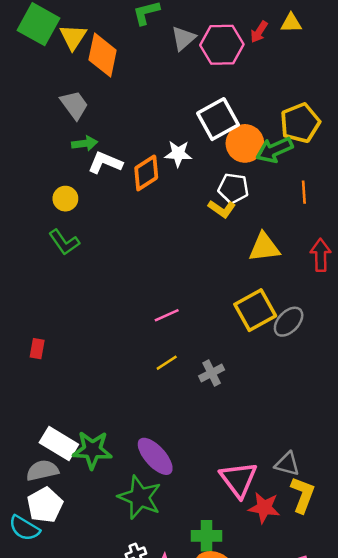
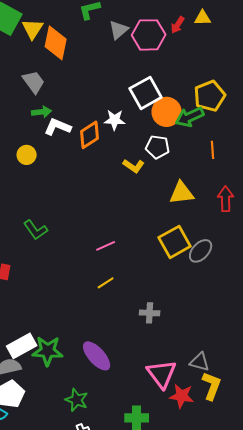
yellow L-shape: (222, 209) -> (134, 166), moved
green L-shape: (64, 242) -> (36, 230), moved
gray cross: (212, 373) -> (150, 313), moved, turned 30
white rectangle: (59, 443) -> (22, 346), turned -60
green star: (140, 497) -> (77, 400), moved, size x0.7

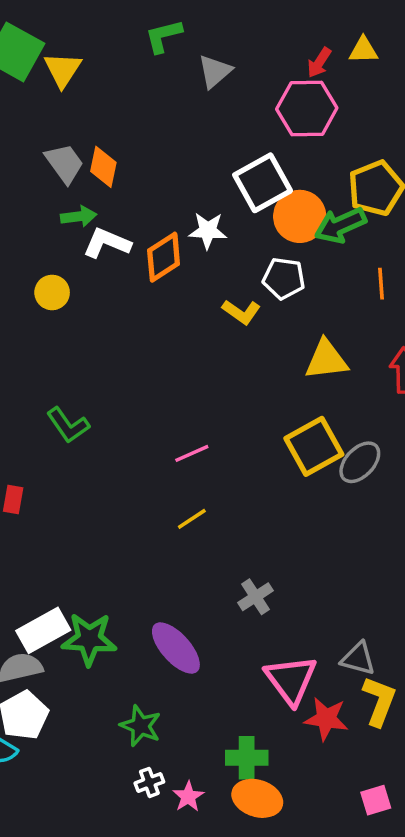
pink hexagon: (149, 35) -> (307, 109), moved
orange diamond: (56, 43) -> (103, 167), moved, size x0.7
gray cross: (150, 313) -> (255, 597), moved, turned -36

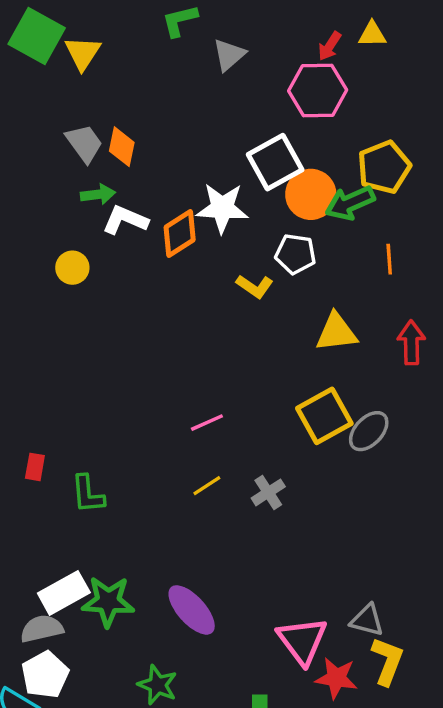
white star: (208, 231) -> (222, 208), size x1.4
green L-shape: (68, 425) -> (88, 494), moved, turned 30
gray cross: (255, 597) -> (268, 492), moved

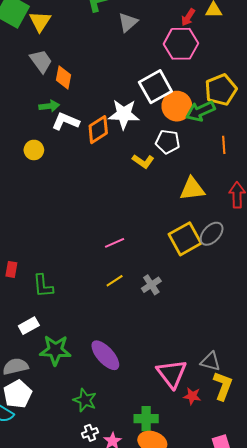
gray trapezoid: (84, 143) -> (41, 61), moved
gray ellipse: (369, 431) -> (212, 234), moved
white rectangle: (64, 593) -> (29, 326), moved, size x0.7
red star: (336, 678) -> (192, 396), size x0.7

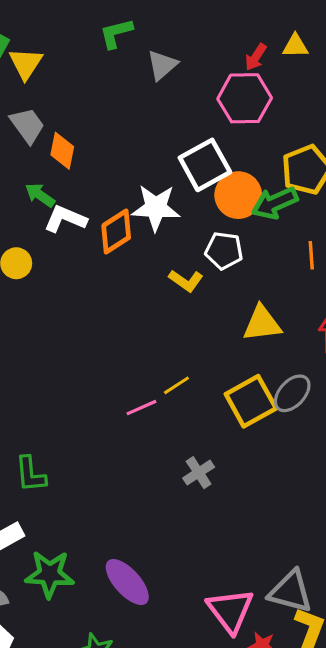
green arrow: (49, 106) -> (40, 195), turned -138
yellow line: (115, 281) -> (176, 385), moved
gray triangle: (211, 361) -> (291, 592), size x1.4

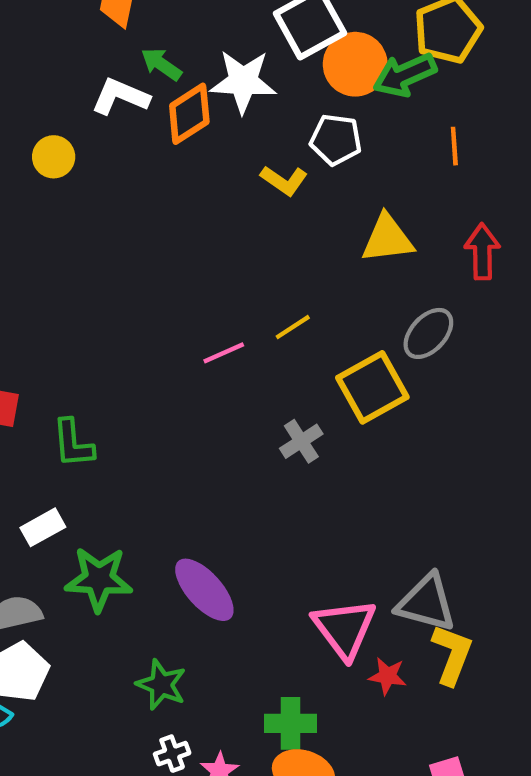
green arrow: (40, 195) -> (161, 64), moved
yellow line: (176, 385) -> (293, 327), moved
yellow square: (251, 401) -> (372, 387), moved

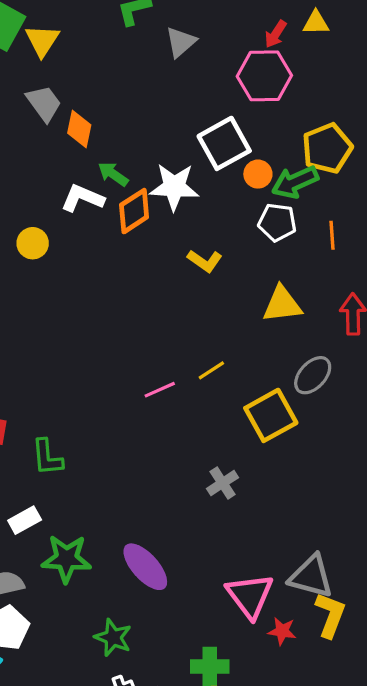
orange circle: (355, 64) -> (258, 174), size x0.6
white pentagon: (336, 140) -> (277, 222), moved
gray cross: (301, 441) -> (223, 483), moved

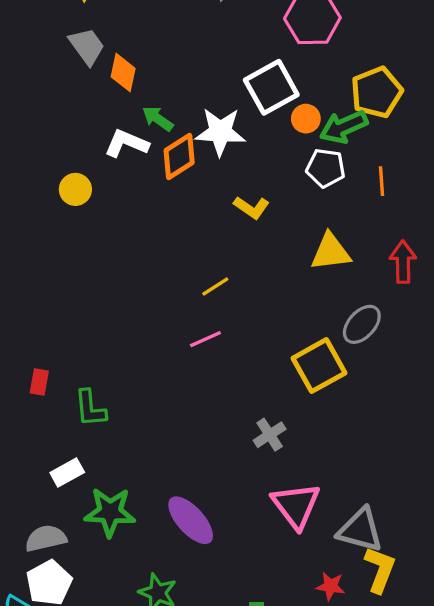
yellow line: (211, 370) -> (215, 287), moved
pink triangle: (250, 596) -> (296, 505), moved

